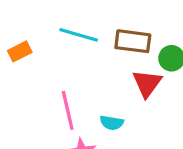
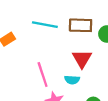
red triangle: (147, 83) -> (82, 59), moved

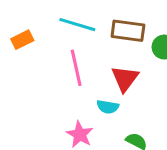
pink line: (43, 75) -> (76, 68), moved

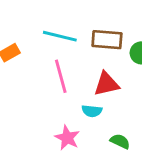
red triangle: (125, 79) -> (106, 84), turned 44

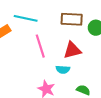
cyan line: (60, 36) -> (26, 18), moved

